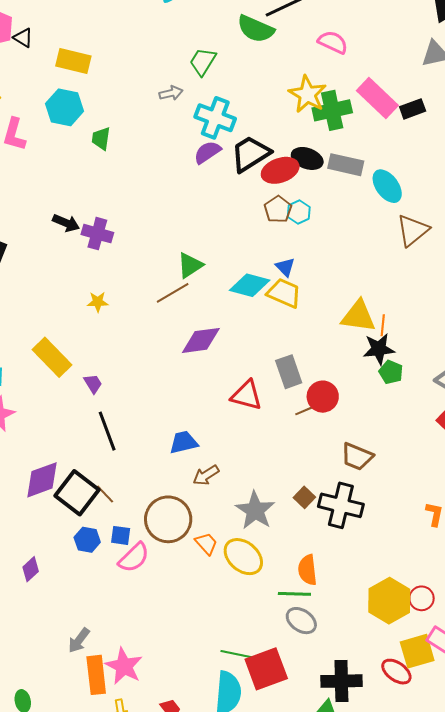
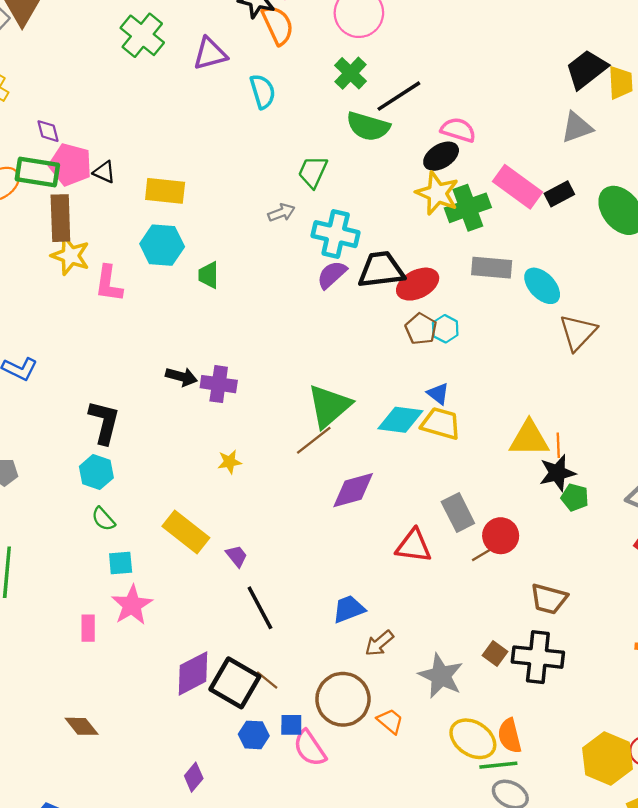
black trapezoid: (250, 154) -> (381, 270), turned 33
black ellipse: (307, 158) -> (441, 156), moved, turned -44
green triangle: (190, 265) -> (329, 406), size x1.5
yellow ellipse: (243, 557) -> (473, 739), moved
pink semicircle: (134, 558) -> (310, 748), turned 108

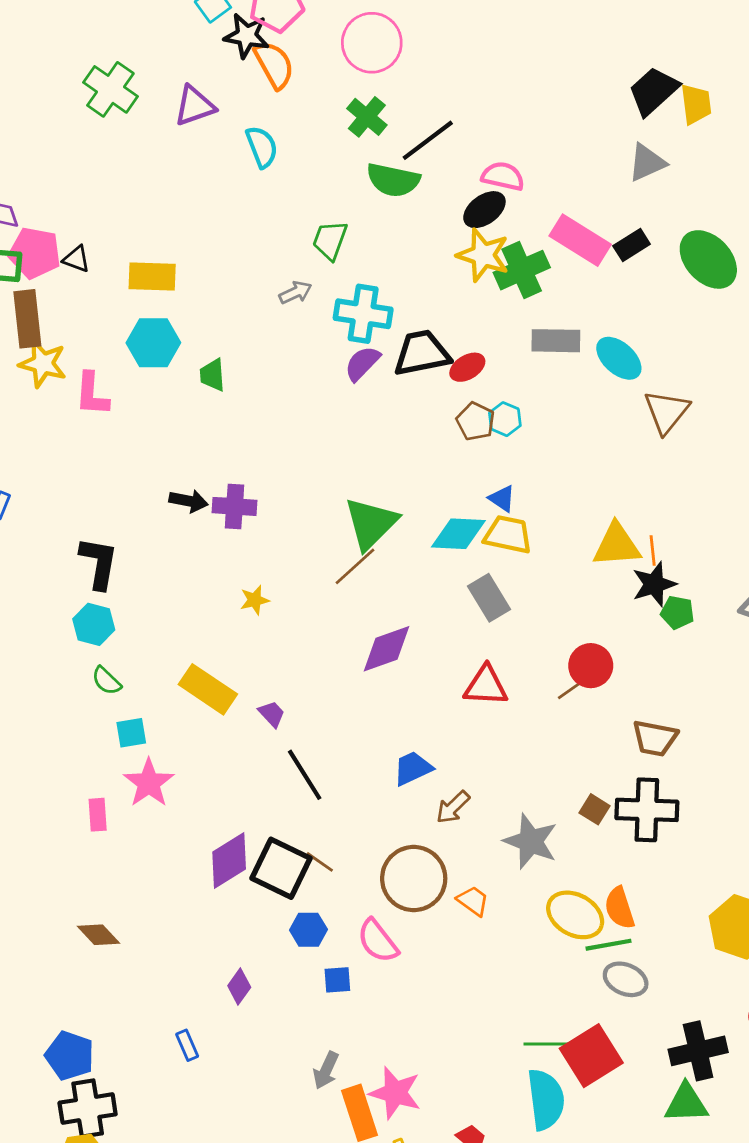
red ellipse: (418, 284) -> (467, 367), size x0.7
purple diamond: (353, 490) -> (386, 649), moved
gray rectangle: (458, 513) -> (489, 598), moved
blue square: (291, 725) -> (337, 980), moved

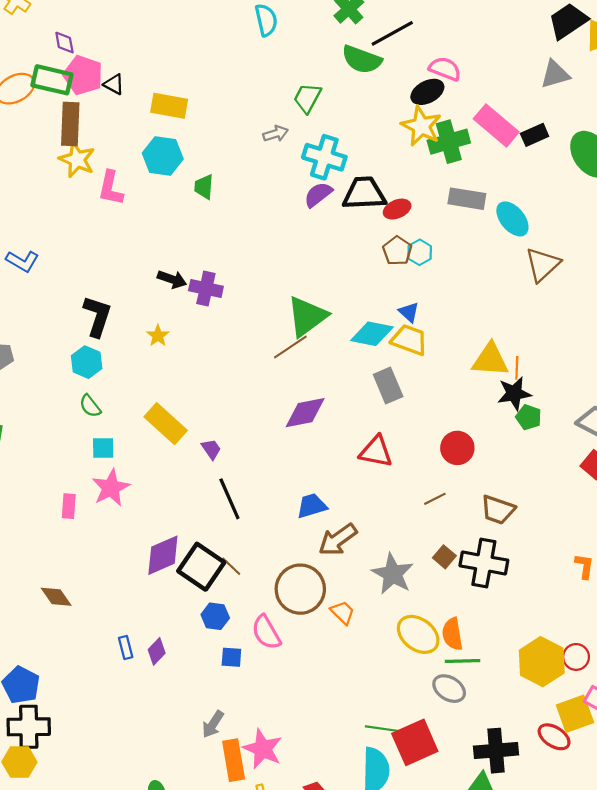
yellow star: (255, 600) -> (158, 336), moved, turned -30
brown line: (571, 689) -> (435, 499), moved
brown arrow: (453, 807) -> (338, 540), size x1.4
green line: (609, 945) -> (463, 661), moved
blue rectangle: (187, 1045) -> (126, 648), moved

